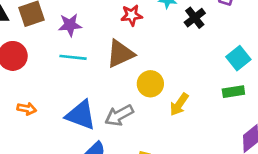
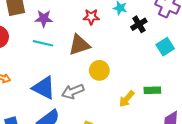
cyan square: (238, 58) -> (165, 47), moved
green rectangle: (233, 92) -> (152, 90), moved
yellow arrow: (179, 104) -> (127, 99), moved

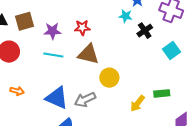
red star: (91, 17) -> (82, 28), moved
brown triangle: (79, 45) -> (88, 54), turned 35

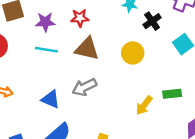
yellow circle: (109, 78) -> (133, 53), moved
blue triangle: (57, 98) -> (51, 99), size x0.7
gray arrow: (85, 100) -> (84, 87), moved

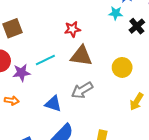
purple star: (45, 22) -> (21, 73), moved
cyan line: (46, 50) -> (45, 60), turned -30
yellow circle: (133, 53) -> (122, 67), moved

